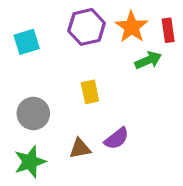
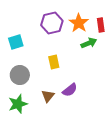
cyan square: (27, 42) -> (16, 42), moved
brown triangle: (80, 148) -> (48, 96), turned -40

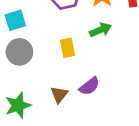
green arrow: (89, 43) -> (100, 30), moved
gray circle: (20, 75) -> (19, 52), moved

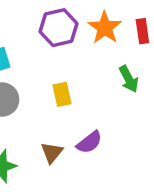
green arrow: (100, 30) -> (129, 79), moved, turned 85

